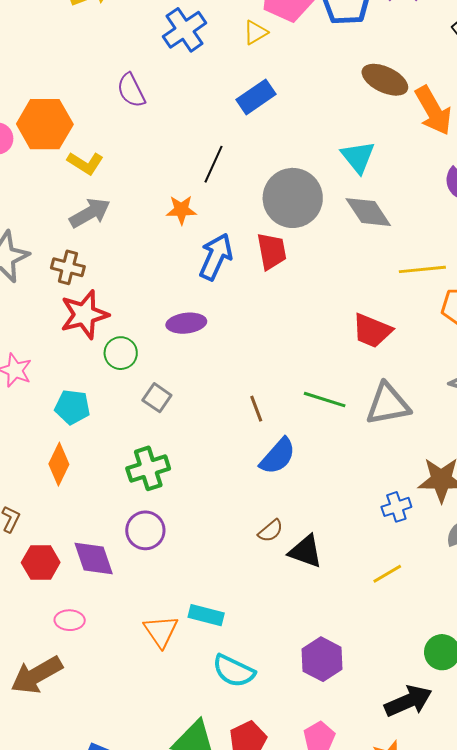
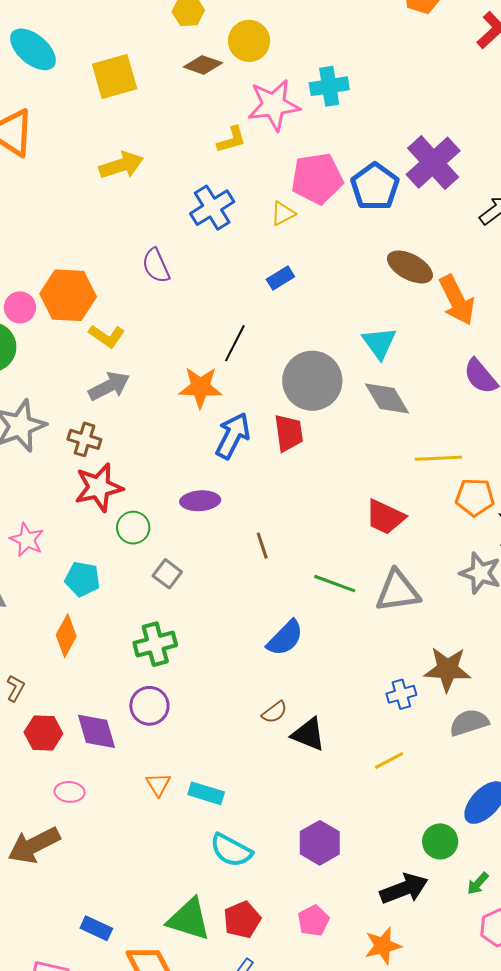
blue rectangle: (256, 97) -> (280, 278), size x0.7
orange star: (181, 210) -> (200, 387), size x1.4
brown line: (256, 409) -> (262, 546), moved
orange triangle: (161, 631) -> (158, 784), moved, size x0.7

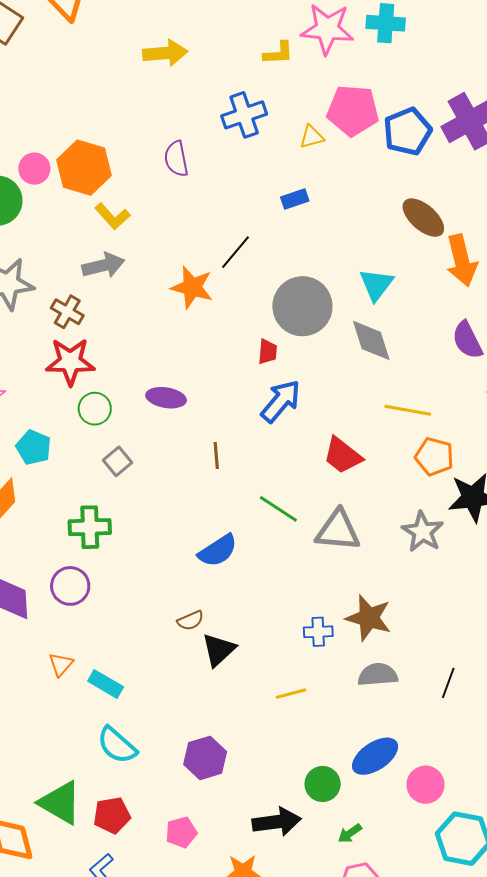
red trapezoid: (289, 433) -> (268, 352), size x0.7
blue arrow: (233, 436) -> (281, 401), moved
black triangle: (308, 734) -> (219, 650), turned 42

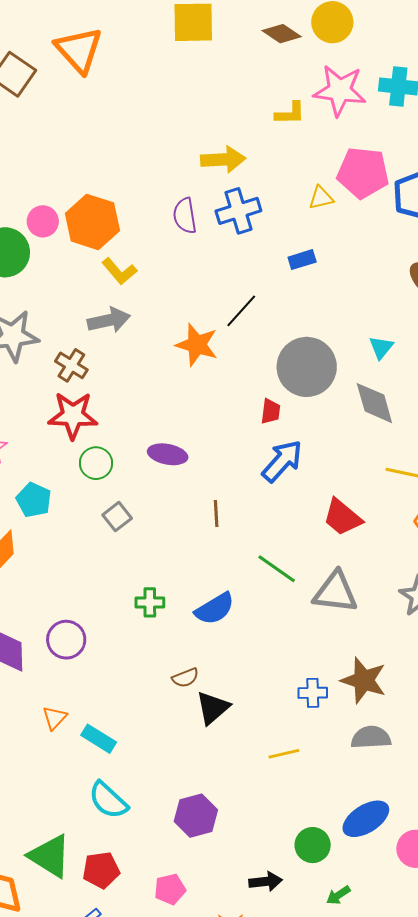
yellow arrow: (165, 53) -> (223, 159), moved
blue cross: (244, 115) -> (238, 211), moved
cyan triangle: (376, 285) -> (381, 347), size x0.7
green cross: (90, 527) -> (150, 602), moved, size x0.7
black arrow: (277, 822) -> (266, 882), size x0.7

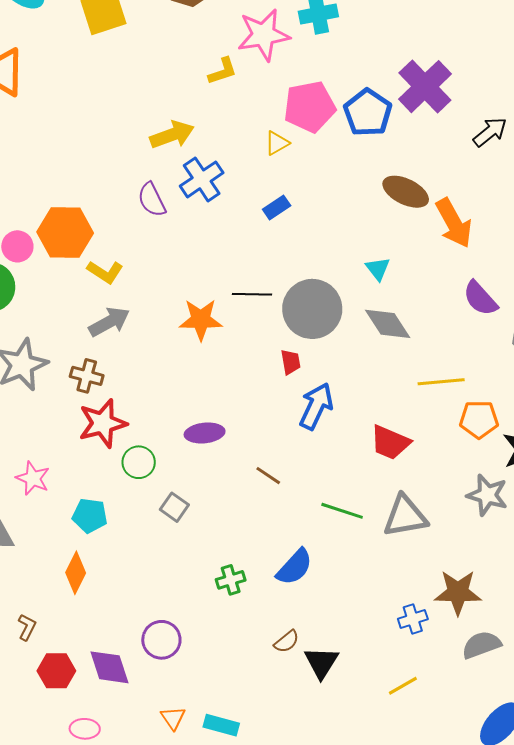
black line: (241, 311) -> (252, 294), moved, turned 66
brown line: (216, 514) -> (268, 476), turned -36

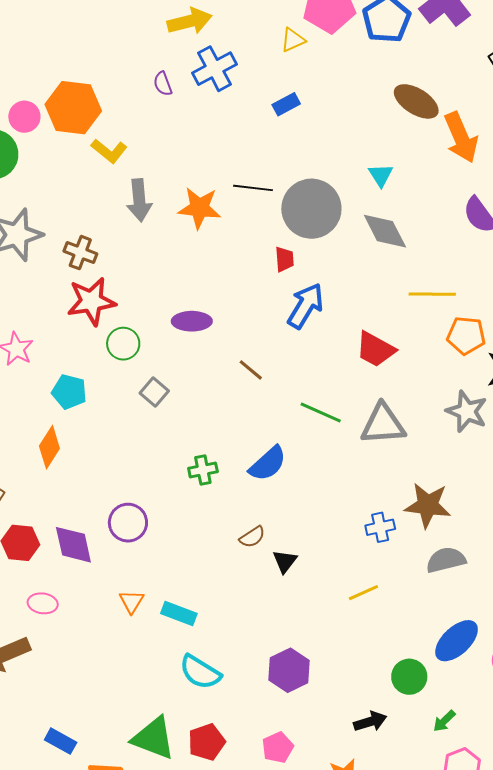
purple semicircle: (152, 200) -> (163, 84), size x0.7
gray arrow: (109, 322) -> (139, 200), moved, turned 108
black triangle: (321, 662) -> (285, 561), size x0.7

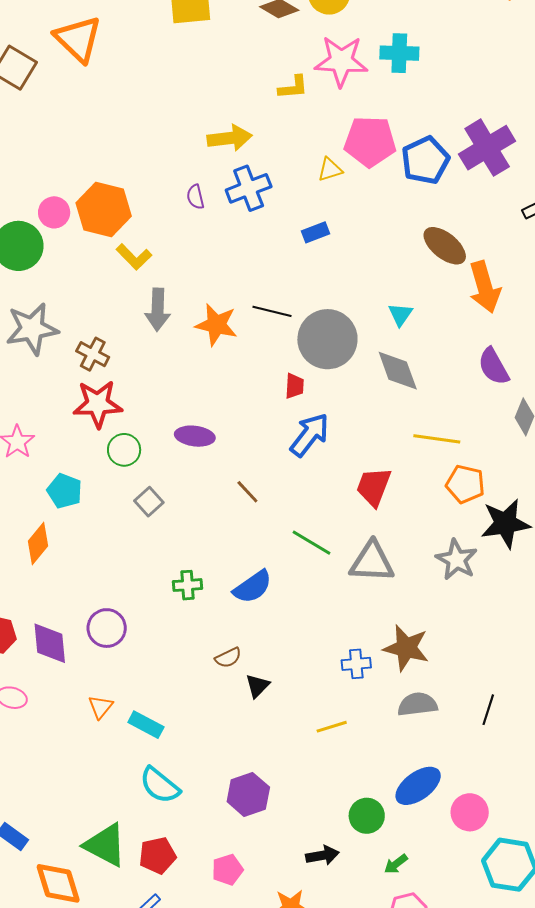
red trapezoid: (375, 349) -> (374, 487), turned 75

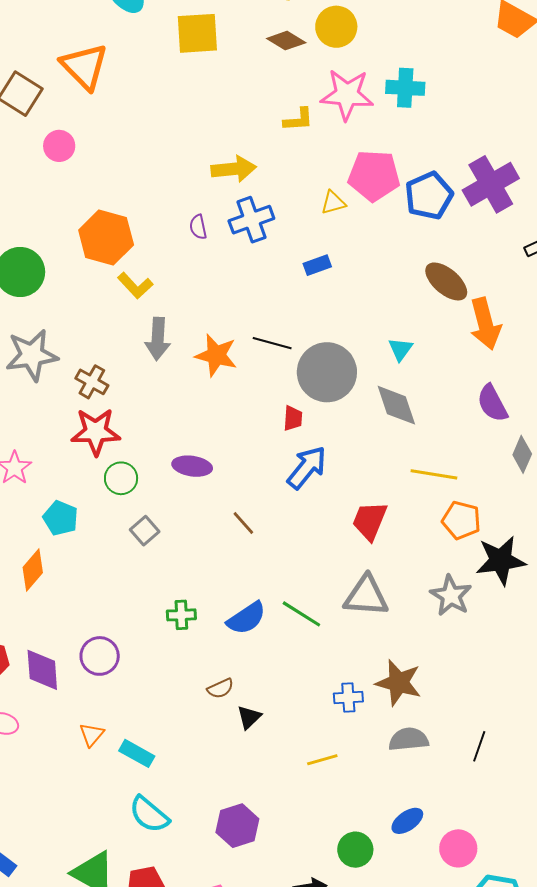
pink circle: (54, 212) -> (59, 146), moved
green line: (311, 543) -> (301, 614), moved
blue ellipse: (418, 786) -> (407, 821), size x0.7

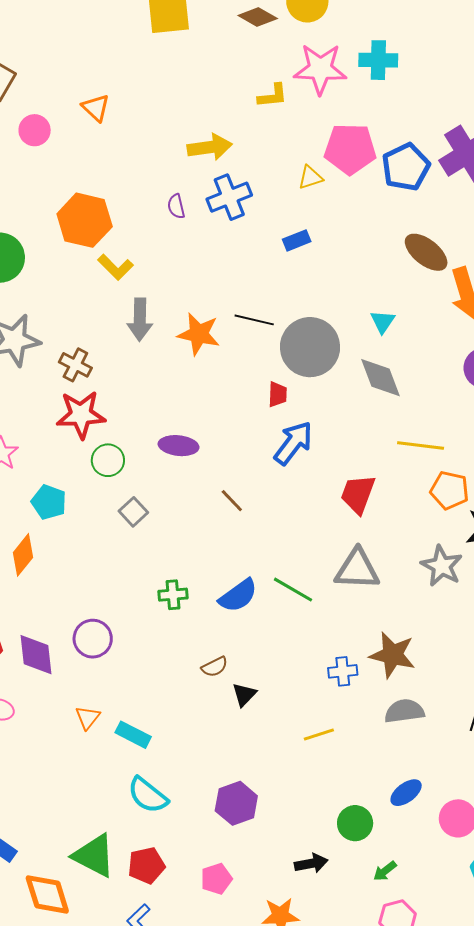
orange triangle: (84, 66) -> (96, 108), moved, size x0.6

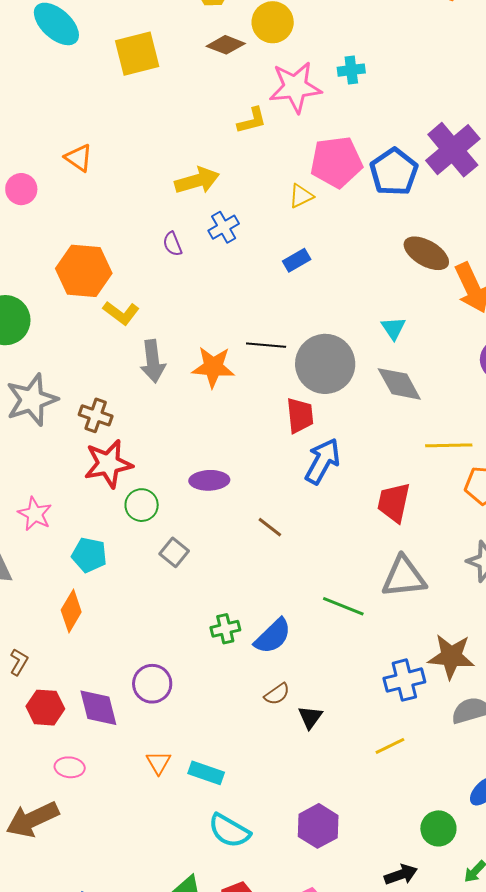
cyan cross: (378, 60) -> (351, 70), size x0.7
blue cross: (229, 197) -> (224, 227), size x0.7
red trapezoid: (278, 394) -> (300, 415), size x1.4
blue semicircle: (238, 596) -> (273, 636), moved
blue cross: (343, 671) -> (404, 680), size x1.4

